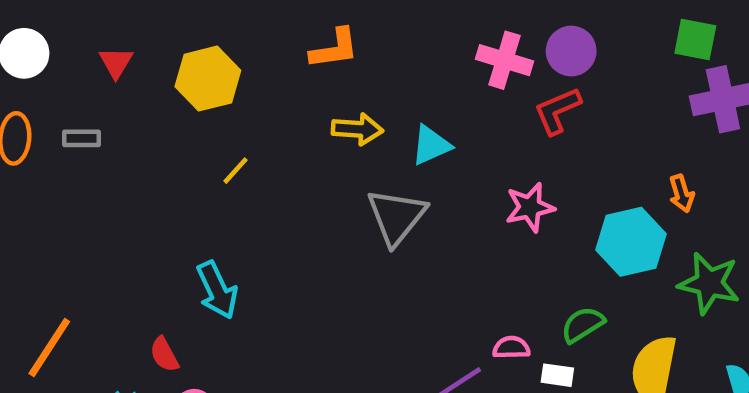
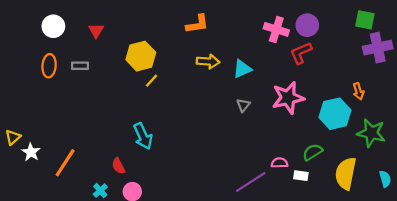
yellow hexagon: (208, 79) -> (141, 56), moved
pink star: (530, 207) -> (288, 98), size x1.4
gray triangle: (396, 217) -> (243, 105), moved, size x0.5

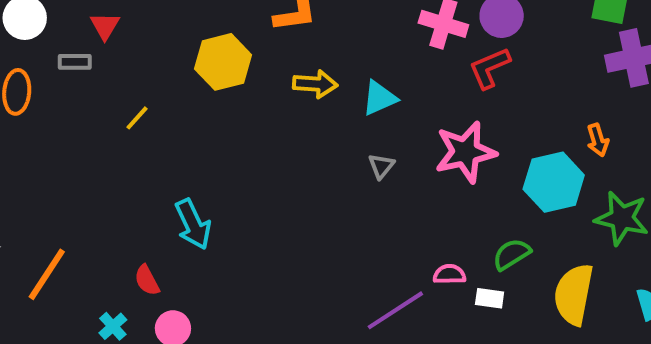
yellow hexagon: (141, 56) -> (223, 62), moved
gray rectangle: (80, 66) -> (75, 62), moved
yellow line: (151, 81) -> (137, 118), moved

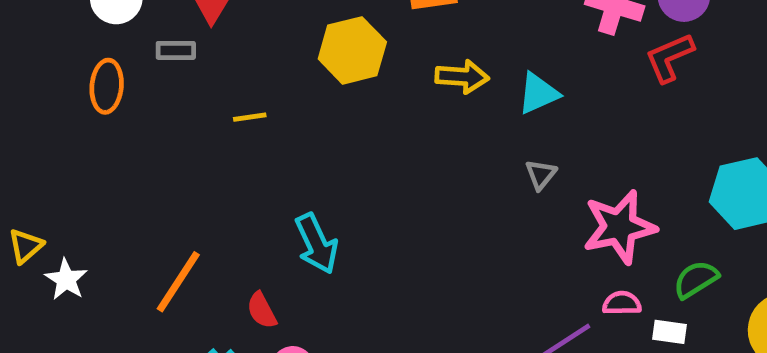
yellow line: (137, 118) -> (250, 117), turned 40
pink star: (465, 152) -> (619, 227), moved
orange line: (47, 274) -> (178, 282), moved

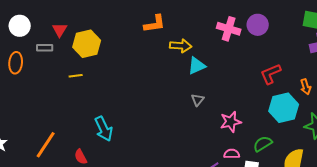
yellow hexagon: (352, 50) -> (87, 44), moved
red L-shape: (670, 58) -> (271, 74), moved
yellow arrow: (462, 77) -> (181, 46), moved
pink star: (619, 227) -> (231, 122), size x0.7

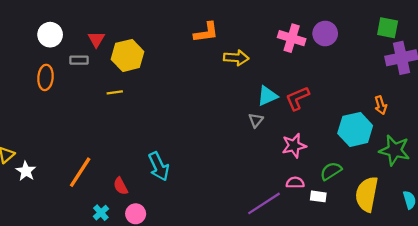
cyan triangle: (197, 66) -> (267, 96), moved
red L-shape: (271, 74) -> (297, 98), moved
cyan arrow: (104, 129) -> (159, 166), moved

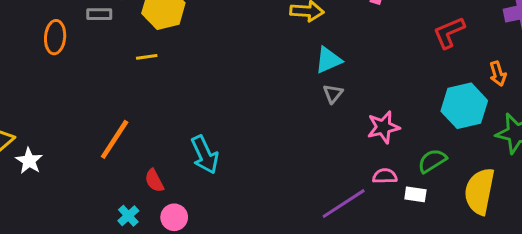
cyan triangle: (267, 96) -> (328, 60), moved
red L-shape: (297, 98) -> (449, 33), moved
orange line: (80, 172) -> (115, 139), moved

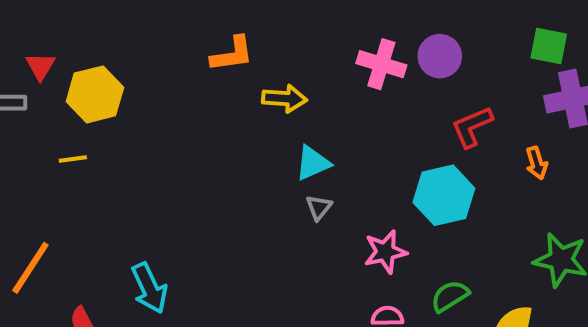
orange arrow: (498, 74) -> (537, 163), moved
cyan hexagon: (464, 106) -> (444, 195), moved

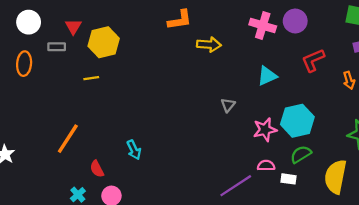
cyan triangle: (313, 163) -> (267, 76), moved
cyan hexagon: (444, 195) -> (297, 121), moved
cyan arrow: (149, 288) -> (134, 150), size x0.7

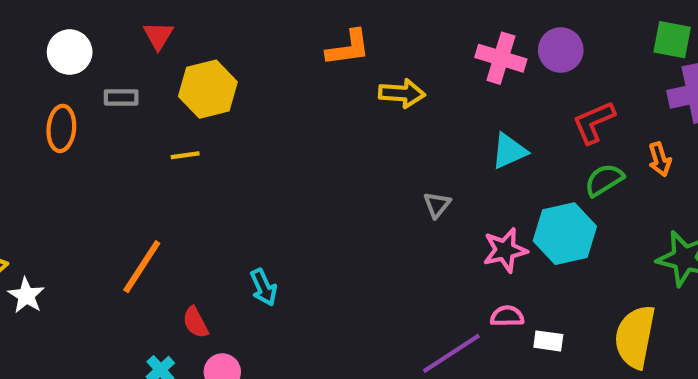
red triangle: (73, 27) -> (158, 36), moved
green semicircle: (301, 154) -> (604, 180), moved

